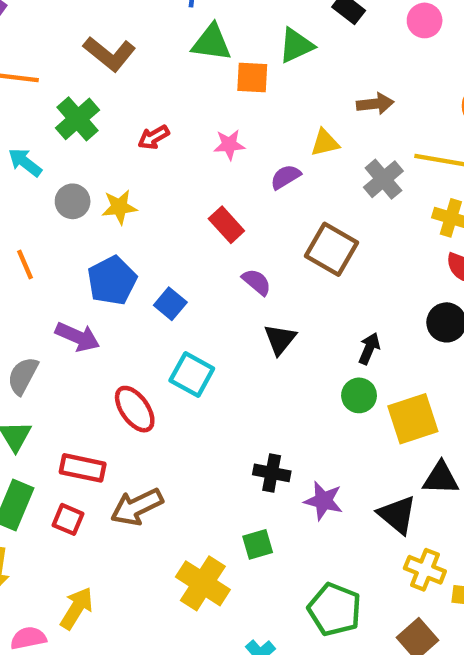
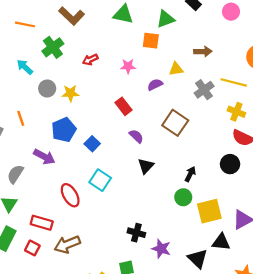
orange square: (252, 77) -> (151, 41), moved

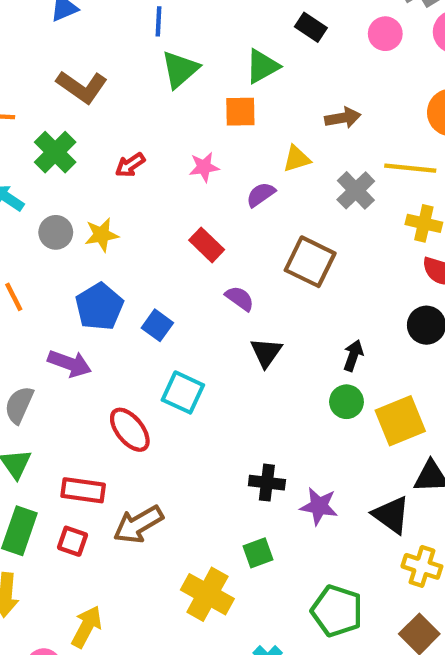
green triangle: (123, 14) -> (180, 69), turned -45

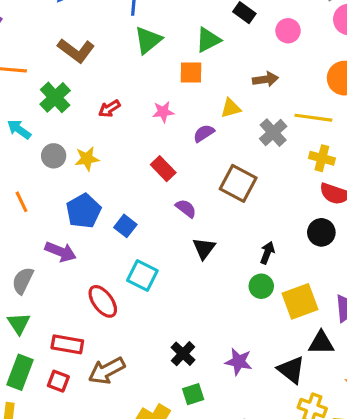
pink circle: (385, 34) -> (288, 31), moved
black cross: (267, 483) -> (183, 354), moved, turned 35

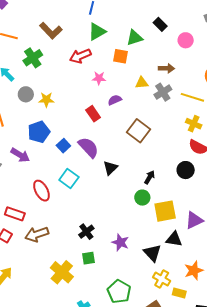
red arrow: (109, 109) -> (80, 56), moved, size x1.5
purple semicircle: (204, 133) -> (115, 100), moved
gray cross: (273, 133) -> (163, 92), moved
purple semicircle: (186, 208) -> (88, 147), moved, size x1.6

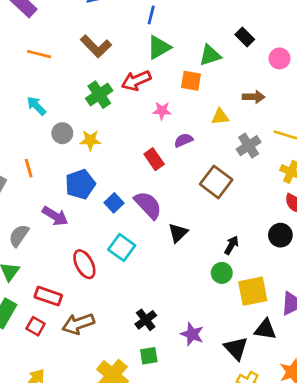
green cross: (33, 58) -> (99, 95), moved
gray cross: (163, 92) -> (249, 146), moved

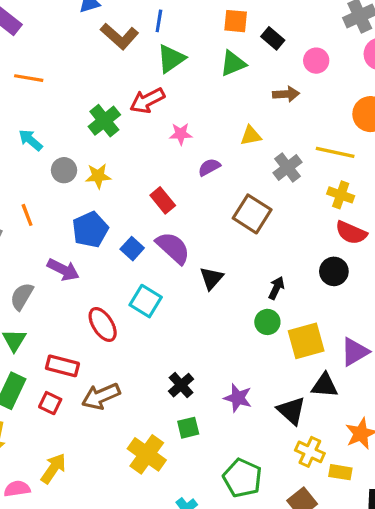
brown L-shape: (96, 46) -> (119, 36), moved
orange square: (191, 81) -> (236, 21), moved
brown arrow: (254, 97) -> (286, 94), moved
red rectangle: (154, 159) -> (163, 200), moved

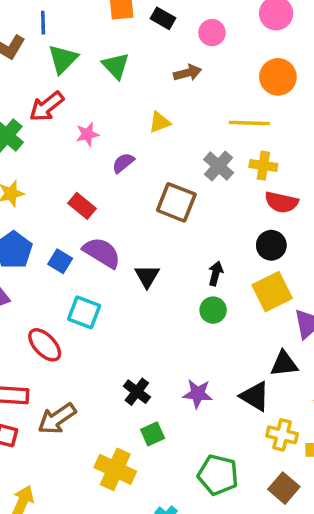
green triangle: (233, 63) -> (116, 66), moved, turned -40
gray cross: (288, 168) -> (219, 166), moved
yellow square: (306, 341) -> (272, 292), moved

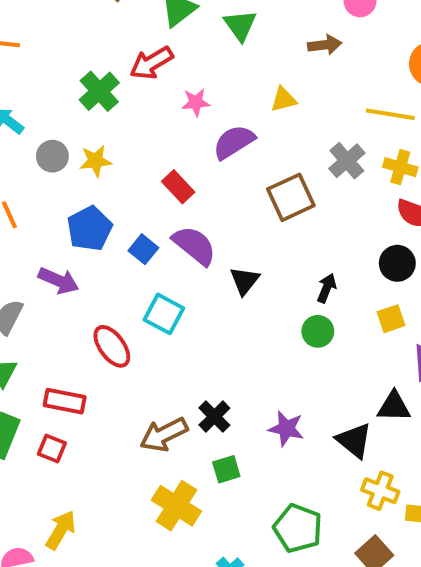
purple semicircle: (123, 163) -> (234, 142), size x1.5
brown square: (176, 202) -> (291, 197), turned 36
yellow square: (272, 292) -> (391, 319), size x0.6
brown arrow: (57, 419) -> (164, 435), moved

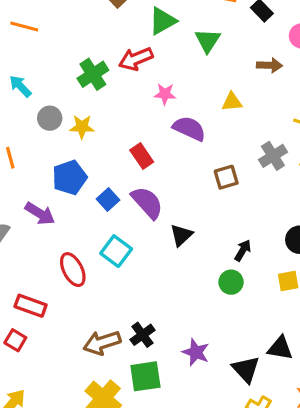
purple semicircle: (234, 142) -> (189, 128), turned 48
brown square: (291, 197) -> (226, 177), size x0.7
green square: (226, 469) -> (145, 376), size x1.5

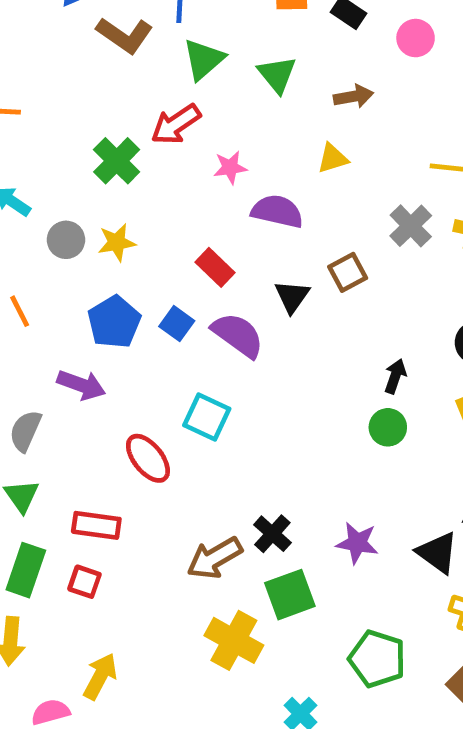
brown arrow: (270, 65) -> (353, 96), moved
blue square: (108, 199) -> (177, 324), moved
black triangle: (181, 235) -> (292, 296), moved

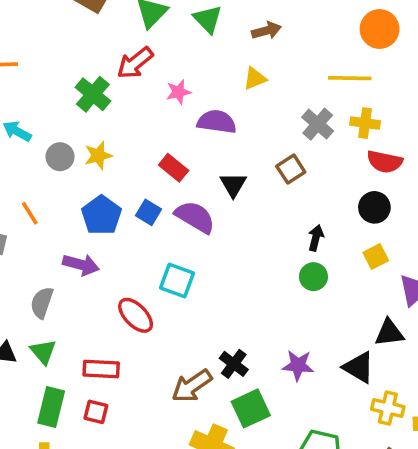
brown square: (348, 272) -> (291, 169), moved

